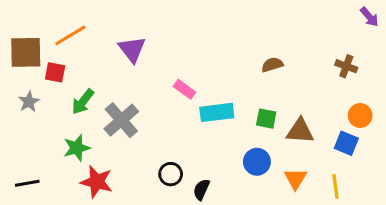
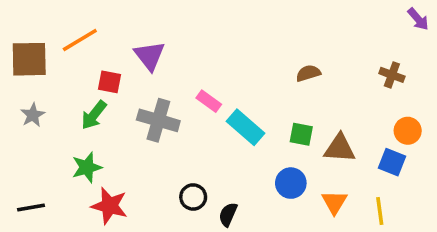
red square: (55, 72) -> (109, 82), moved
cyan rectangle: (217, 112) -> (245, 127), turned 48
gray cross: (121, 120) -> (158, 120), moved, turned -33

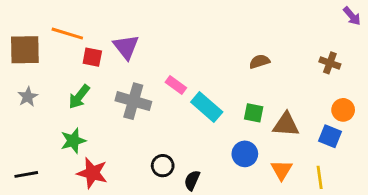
orange line: (80, 40) -> (67, 34), turned 48
red square: (109, 82) -> (92, 57), moved

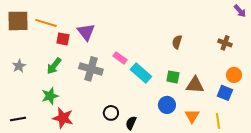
brown square: (25, 50) -> (18, 21), moved
brown semicircle: (260, 61) -> (177, 42), turned -56

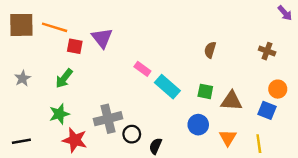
gray cross: (91, 69) -> (108, 119), moved, turned -30

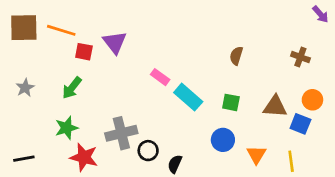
brown triangle: (231, 101) -> (275, 106), moved

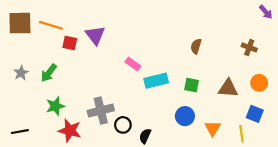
green arrow: (72, 88) -> (49, 73), moved
cyan rectangle: (188, 97) -> (156, 81), turned -55
blue square: (300, 124) -> (255, 114), moved

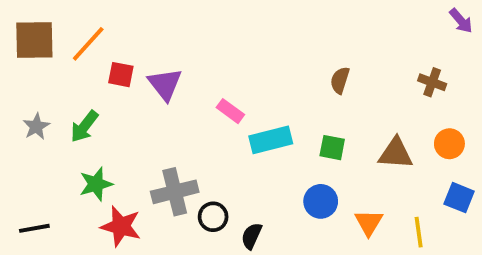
orange line: (51, 25) -> (88, 44), turned -65
purple triangle: (95, 35) -> (165, 84), moved
blue square: (255, 114) -> (459, 198), moved

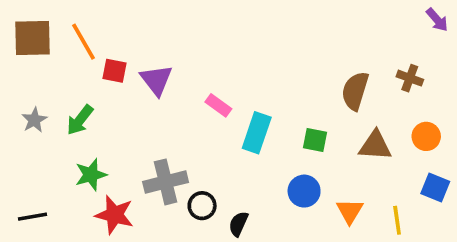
orange line: (88, 44) -> (84, 42), turned -72
brown semicircle: (340, 80) -> (355, 91), moved, size x1.5
cyan rectangle: (271, 140) -> (257, 133), turned -57

